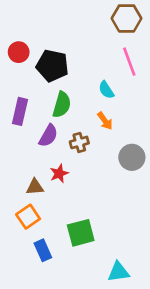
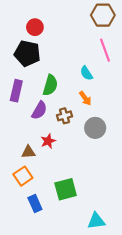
red circle: (19, 52) -> (35, 27), moved
black pentagon: (52, 66) -> (27, 53), moved
gray circle: (132, 157) -> (95, 128), moved

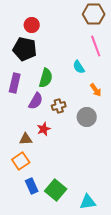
orange arrow: (85, 98) -> (96, 90), moved
green square: (66, 189) -> (56, 190), moved, turned -35

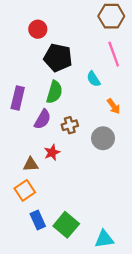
black pentagon: (25, 49) -> (58, 58), moved

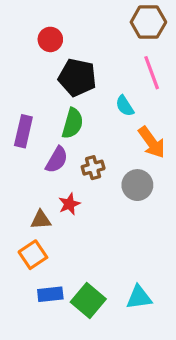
orange arrow: (114, 106) -> (152, 142), size x1.5
blue rectangle: (38, 220) -> (50, 294), turned -72
cyan triangle: (104, 239) -> (139, 297), moved

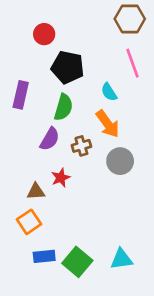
purple rectangle: (23, 131) -> (21, 95), moved
orange arrow: (152, 142) -> (108, 124), moved

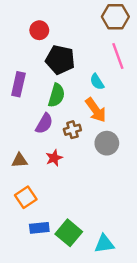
brown triangle: (36, 191) -> (20, 160), moved
cyan triangle: (121, 259) -> (104, 244), moved

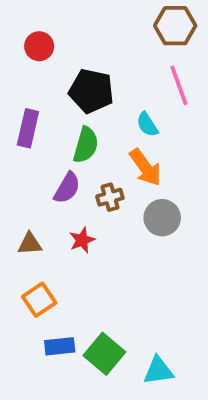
red circle: (39, 30) -> (39, 46), moved

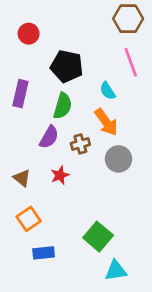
brown triangle: (30, 244) -> (22, 178), turned 42
green square: (104, 354) -> (98, 237), moved

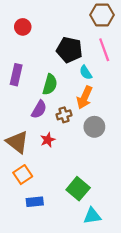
black pentagon: (67, 66) -> (69, 50), moved
orange arrow: (106, 122) -> (85, 97), turned 60
brown triangle: (22, 178) -> (17, 142), size x1.6

